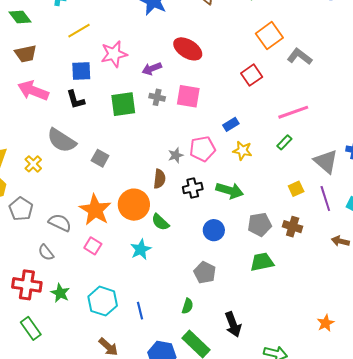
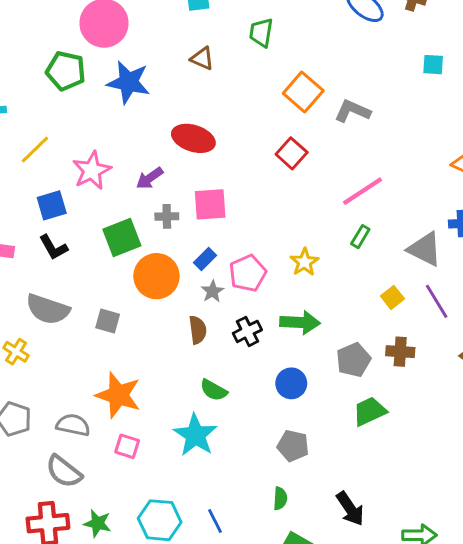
blue rectangle: (231, 124) -> (205, 259), moved
yellow star: (242, 151) -> (304, 262), turned -30
orange circle: (134, 205) -> (156, 276), moved
cyan star: (141, 249) -> (195, 435), size x1.4
gray semicircle: (46, 253) -> (64, 471), size x1.5

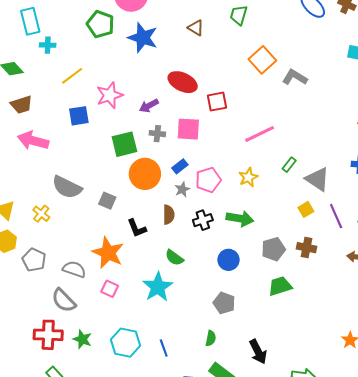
red square: (292, 153) -> (217, 102), moved, turned 30
pink line: (363, 191) -> (260, 134), moved
black L-shape: (53, 247) -> (137, 228), moved
gray triangle: (425, 249) -> (317, 179), moved

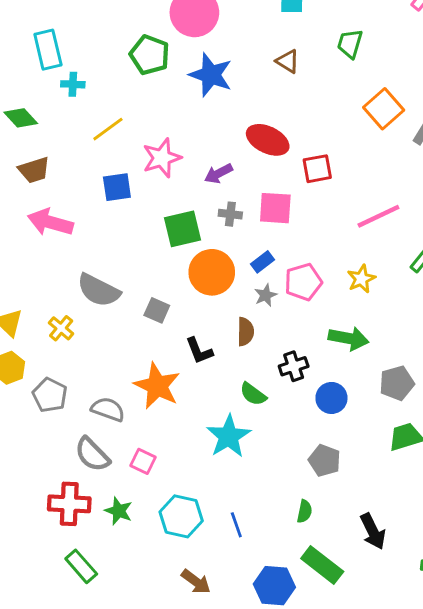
black cross: (203, 220) -> (294, 366), moved
pink square: (110, 289) -> (143, 461), moved

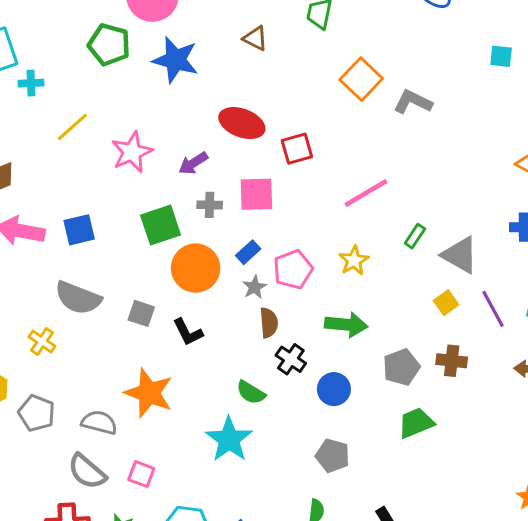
blue square: (117, 187) -> (79, 230), moved
brown semicircle: (245, 332) -> (269, 323), moved
black L-shape: (199, 351) -> (188, 332), moved
black cross: (294, 366) -> (291, 359), turned -32

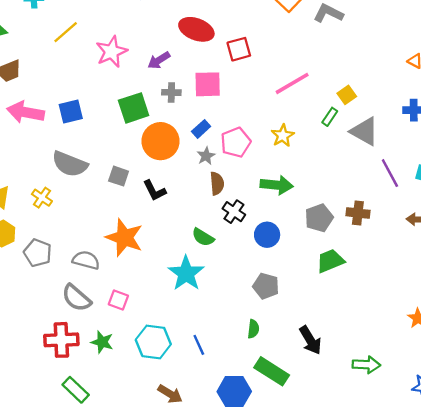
yellow square: (446, 303) -> (347, 95), moved

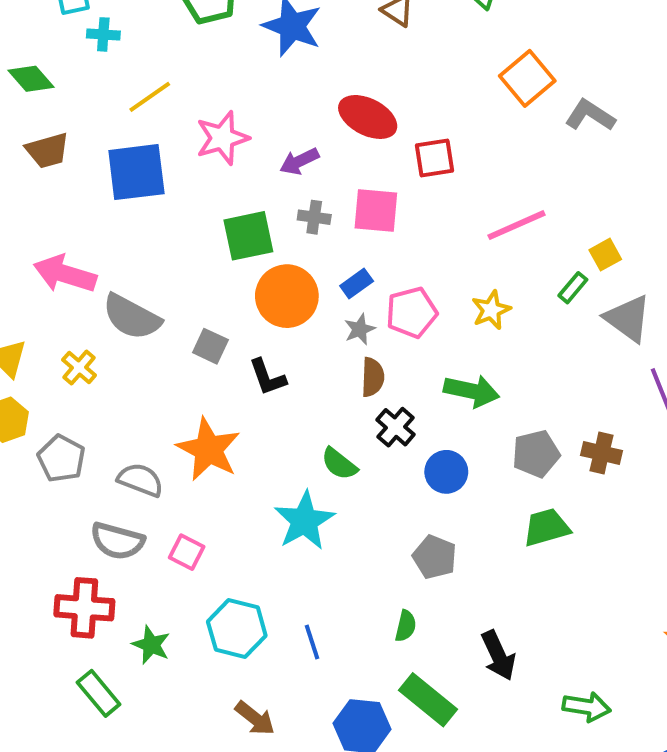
pink arrow: (26, 112) -> (65, 274), moved
blue square: (71, 112) -> (136, 172), moved, size x1.5
gray semicircle: (76, 298) -> (117, 541), turned -32
green star: (102, 342) -> (151, 645), moved

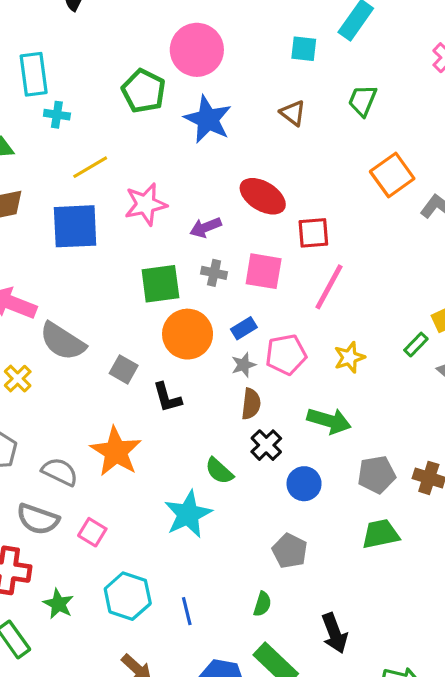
pink line: (517, 225) -> (329, 287), moved, turned -42

